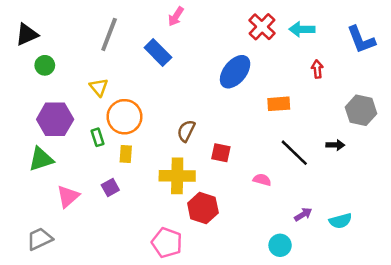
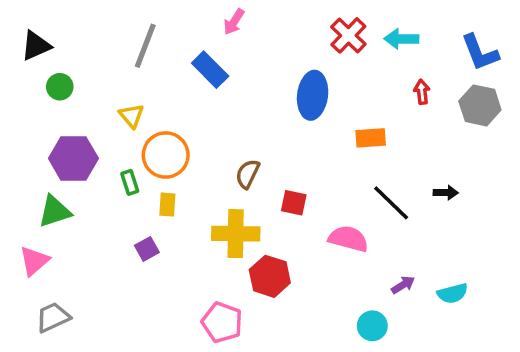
blue ellipse: (235, 72) -> (313, 95), turned -32
gray hexagon: (361, 110) -> (480, 105), moved
pink semicircle: (262, 180) -> (348, 239), size x1.6
pink triangle: (68, 196) -> (34, 261), moved

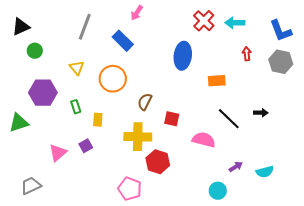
orange circle: (166, 155) -> (113, 79), moved
green triangle: (55, 211) -> (19, 123), moved
pink triangle: (34, 261) -> (58, 153), moved

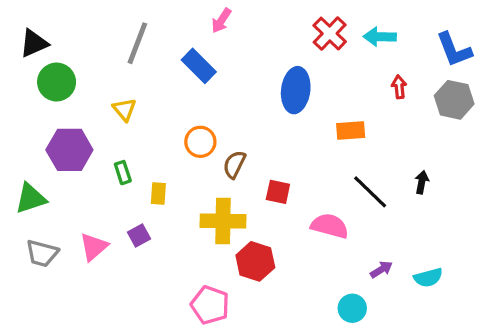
green circle: (35, 51) -> (57, 82), size x1.5
orange circle: (113, 79) -> (200, 142), moved, size x0.7
black arrow: (261, 113) -> (422, 182), turned -80
gray trapezoid: (31, 186) -> (42, 253), moved, turned -140

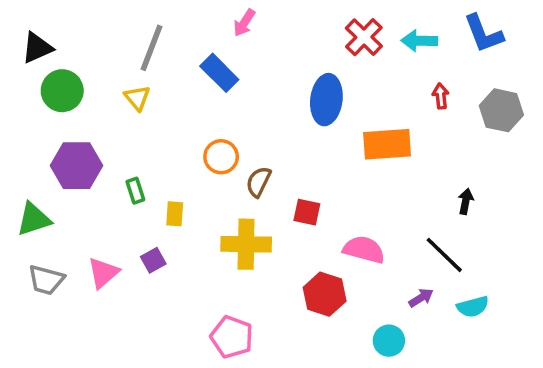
blue L-shape: (454, 50) -> (484, 34), moved
yellow triangle: (124, 109) -> (137, 98), moved
orange rectangle: (351, 130) -> (387, 144), size x1.5
black line: (370, 192) -> (444, 255), moved
red hexagon: (255, 261) -> (325, 294), moved

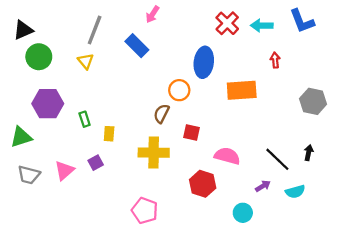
gray hexagon: (501, 110) -> (313, 101), moved
orange circle: (221, 157) -> (179, 90), moved
black arrow: (466, 201) -> (309, 153), moved

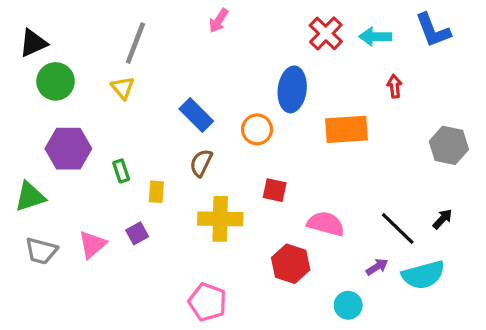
blue rectangle: (137, 46) -> (196, 115), moved
brown semicircle: (161, 114) -> (201, 163), moved
black arrow: (309, 153) -> (442, 219), turned 32
cyan semicircle: (295, 192) -> (423, 275), size x1.5

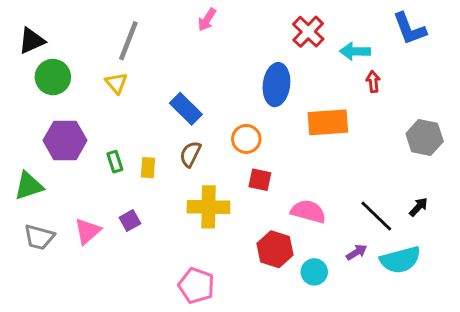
cyan arrow: (375, 37) -> (355, 51), moved
orange circle: (257, 129) -> (246, 139), moved
yellow rectangle: (156, 192) -> (148, 168), moved
cyan circle: (348, 305) -> (314, 272), moved

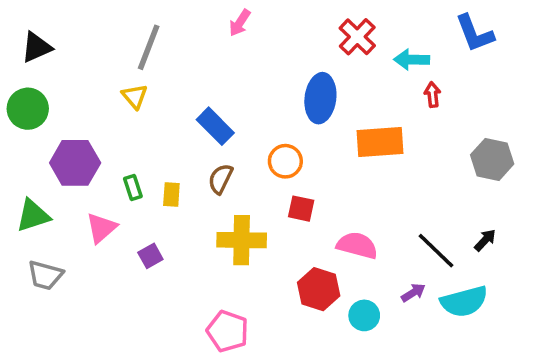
green circle: (53, 77) -> (28, 109), moved
pink triangle: (88, 231) -> (101, 228), moved

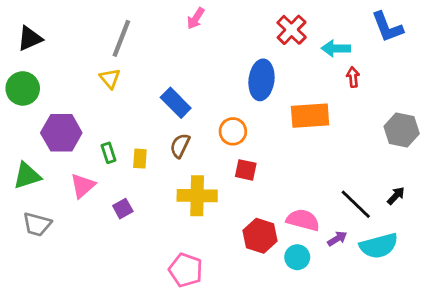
pink semicircle: (357, 245) -> (303, 220), moved

